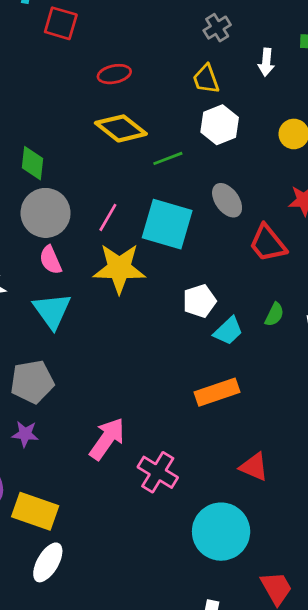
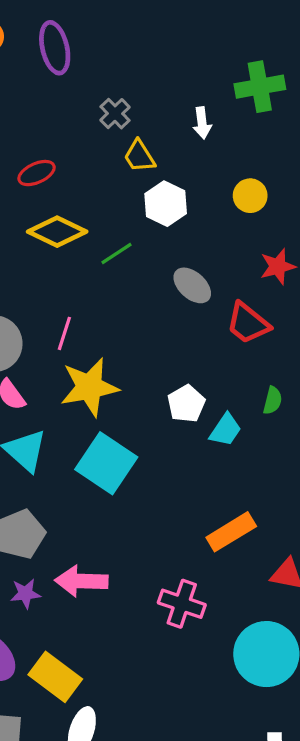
gray cross: (217, 28) -> (115, 114), moved
cyan square: (167, 224) -> (106, 463), moved, turned 30
orange rectangle: (217, 392) -> (231, 532), moved
pink arrow: (107, 439) -> (81, 581), moved, turned -111
yellow rectangle: (35, 511) -> (55, 677), turned 30

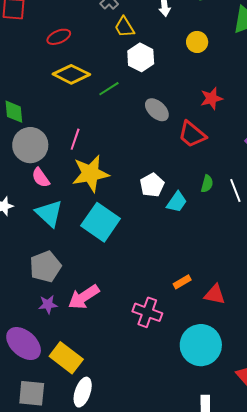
yellow circle: (250, 196) -> (197, 42), moved
orange rectangle: (231, 532) -> (182, 282), moved, size x0.6
pink arrow: (81, 581) -> (84, 297), turned -36

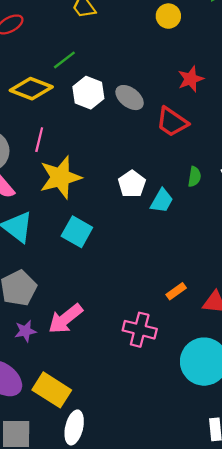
white hexagon: (141, 57) -> (88, 93), moved
yellow diamond: (71, 74) -> (31, 89), moved
green line: (109, 89) -> (64, 60), moved
cyan square: (101, 222) -> (77, 232), size x0.7

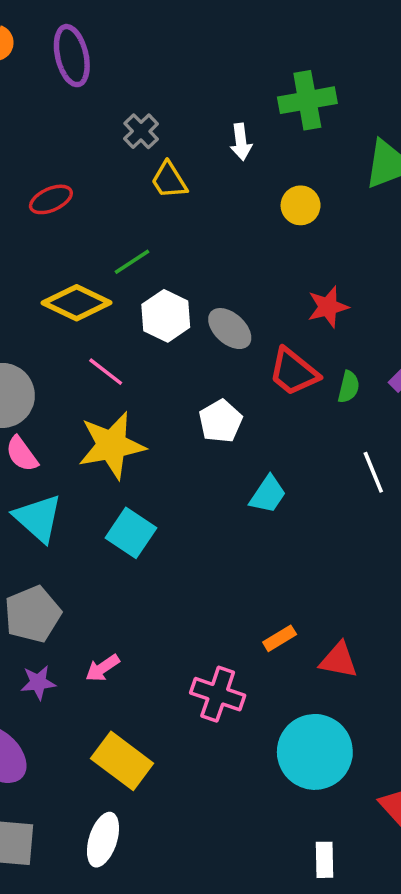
pink line: (39, 140) -> (106, 372), moved, turned -70
green semicircle: (194, 177) -> (349, 387), moved
white pentagon: (132, 184) -> (220, 421), moved
pink arrow: (65, 319) -> (102, 668), size x0.6
yellow rectangle: (52, 390) -> (122, 761), moved

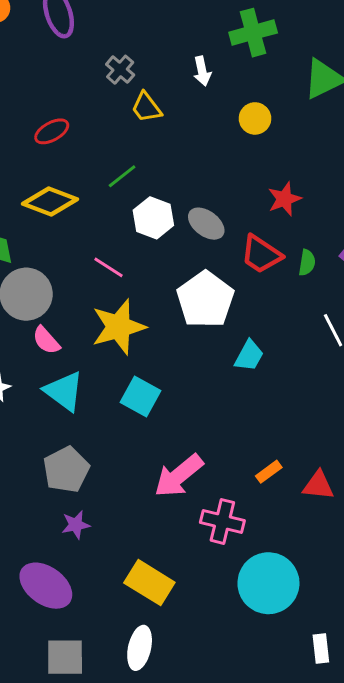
yellow diamond: (77, 303) -> (50, 202), moved
white pentagon: (220, 421) -> (205, 300), size x1.6
pink arrow: (102, 668) -> (179, 476), moved, size x1.8
cyan circle: (315, 752) -> (268, 583), moved

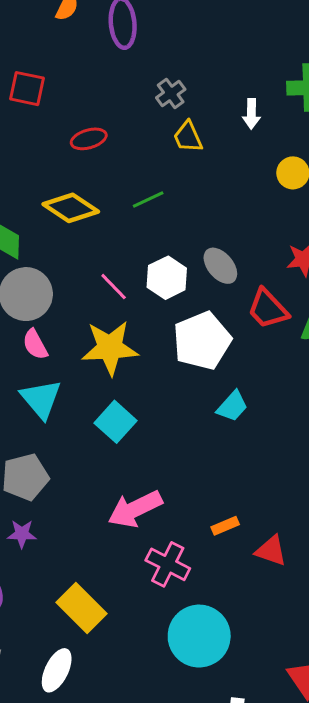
white hexagon: (153, 218) -> (167, 278), moved

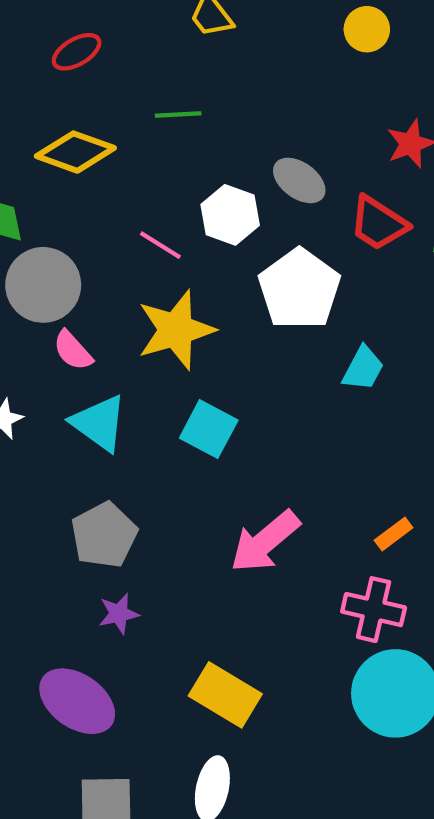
green line: (148, 200) -> (178, 114), turned 36
pink cross: (168, 564) -> (374, 610), moved

